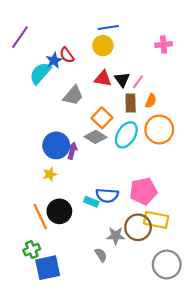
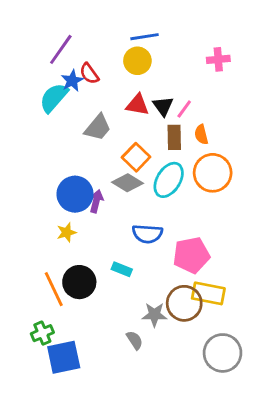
purple line: (20, 37) -> (61, 49), moved
orange semicircle: (151, 101) -> (201, 135), turned 144
blue semicircle: (107, 195) -> (147, 234), moved

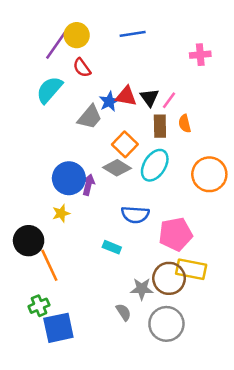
yellow circle: (137, 61) -> (77, 35), moved
blue star: (72, 81) -> (109, 101), moved
orange circle: (213, 173) -> (209, 174), moved
black circle: (79, 282) -> (29, 241), moved
gray circle: (223, 353) -> (166, 324), moved

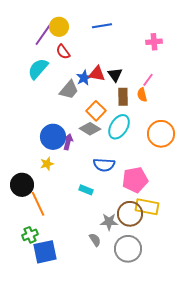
pink line: (169, 100) -> (148, 80), moved

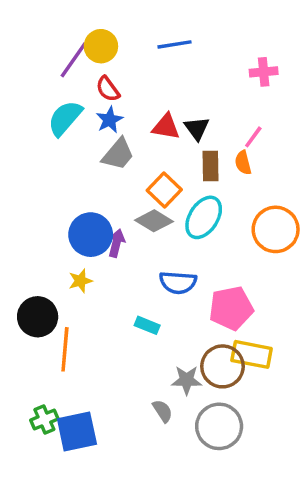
blue star: (84, 78) -> (109, 120), moved
orange line: (38, 204) -> (65, 349), turned 30
green cross: (30, 235) -> (44, 420), moved

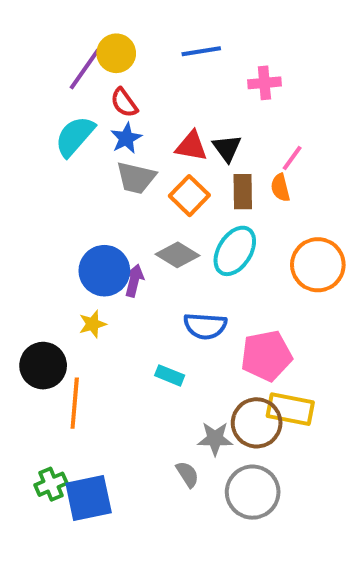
pink cross: (264, 72) -> (264, 83), moved
gray trapezoid: (118, 154) -> (136, 178), turned 63
orange square: (164, 190) -> (189, 196), moved

